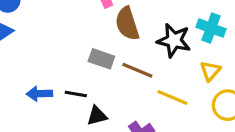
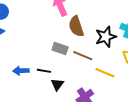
black star: (174, 40) -> (106, 37), turned -30
black triangle: (97, 116) -> (57, 84), turned -40

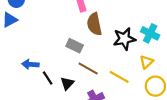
brown line: (83, 56) -> (88, 68), moved
black line: (44, 71) -> (48, 78), moved, turned 40

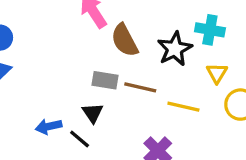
brown line: (88, 68) -> (140, 87), moved
black triangle: (67, 83) -> (93, 113), moved

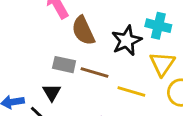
yellow triangle: (217, 73) -> (162, 64), size x1.4

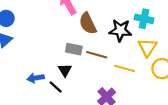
black star: (127, 41) -> (120, 30), turned 30

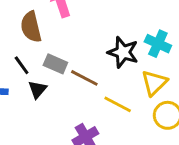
brown semicircle: (88, 23) -> (31, 27), moved
black line: (56, 87) -> (22, 65), moved

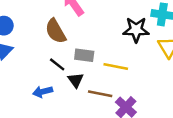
brown line: (84, 78) -> (100, 94), moved
yellow line: (118, 104) -> (116, 66), moved

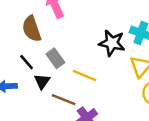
gray rectangle: (84, 55) -> (55, 58), turned 36

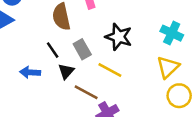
black star: (112, 43) -> (119, 37), moved

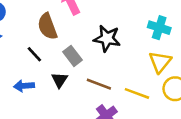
black line: (53, 50) -> (34, 54), moved
yellow line: (110, 70) -> (137, 93), moved
brown line: (86, 92) -> (99, 84), moved

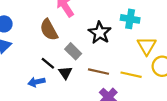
cyan cross: (159, 28) -> (130, 19), moved
black star: (107, 38) -> (100, 33), turned 30
black line: (34, 54) -> (48, 63), moved

